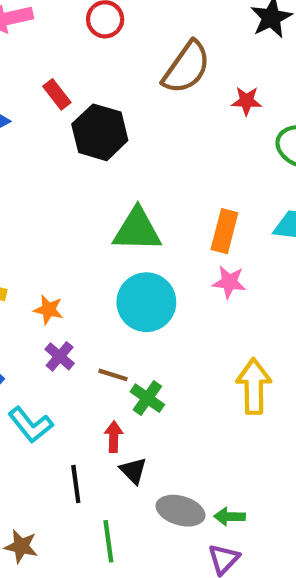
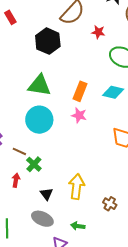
black hexagon: (100, 132) -> (48, 41), moved
yellow arrow: (254, 386) -> (77, 187), moved
black triangle: (133, 471) -> (46, 194), moved
green arrow: (230, 516) -> (78, 226), moved

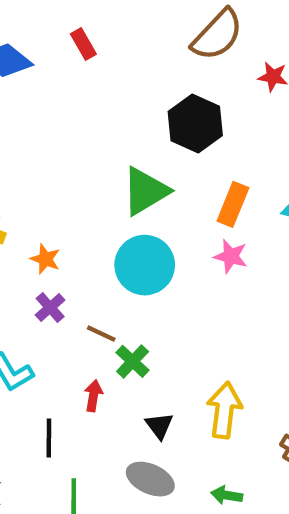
black hexagon: (48, 41) -> (195, 123), moved
green triangle: (39, 85) -> (145, 191), turned -40

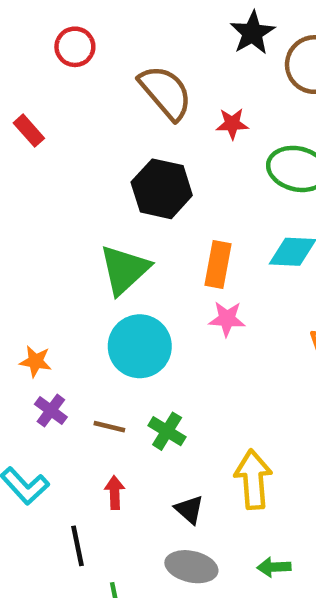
brown semicircle: (217, 35) -> (166, 92), turned -72
green cross: (133, 361) -> (167, 431), moved

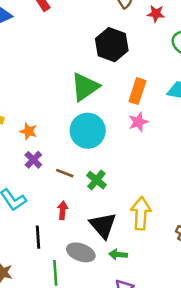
pink star: (227, 319) -> (138, 122), turned -30
black triangle: (189, 510) -> (103, 225), size x1.6
gray ellipse: (191, 567) -> (81, 252), moved
green arrow: (274, 567) -> (118, 255), moved

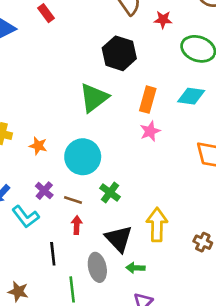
cyan circle: (88, 131) -> (83, 157), moved
purple cross: (33, 160) -> (44, 191), moved
brown line: (65, 173) -> (73, 200), moved
gray ellipse: (81, 252) -> (97, 267), turned 60

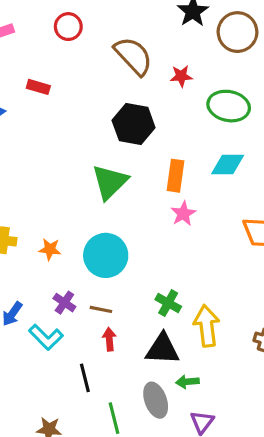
red rectangle: (46, 13) -> (38, 87), turned -30
green cross: (110, 193) -> (168, 303), moved
black triangle: (119, 239) -> (162, 349), turned -36
gray ellipse: (97, 267) -> (156, 400), moved

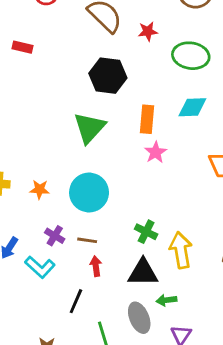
black line: (85, 378) -> (76, 301), turned 40

